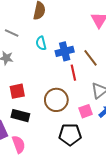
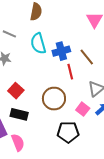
cyan semicircle: (41, 43) -> (38, 43), size x1.5
red square: (17, 91) -> (16, 91), turned -35
pink square: (86, 111) -> (83, 109), turned -32

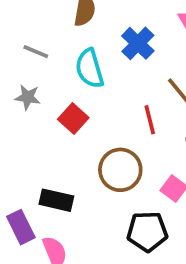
blue cross: (61, 51) -> (138, 43), moved, turned -30
red square: (16, 91) -> (73, 118), moved

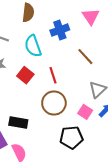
blue cross: (138, 43) -> (60, 30), turned 30
red line: (150, 120) -> (53, 75), moved

